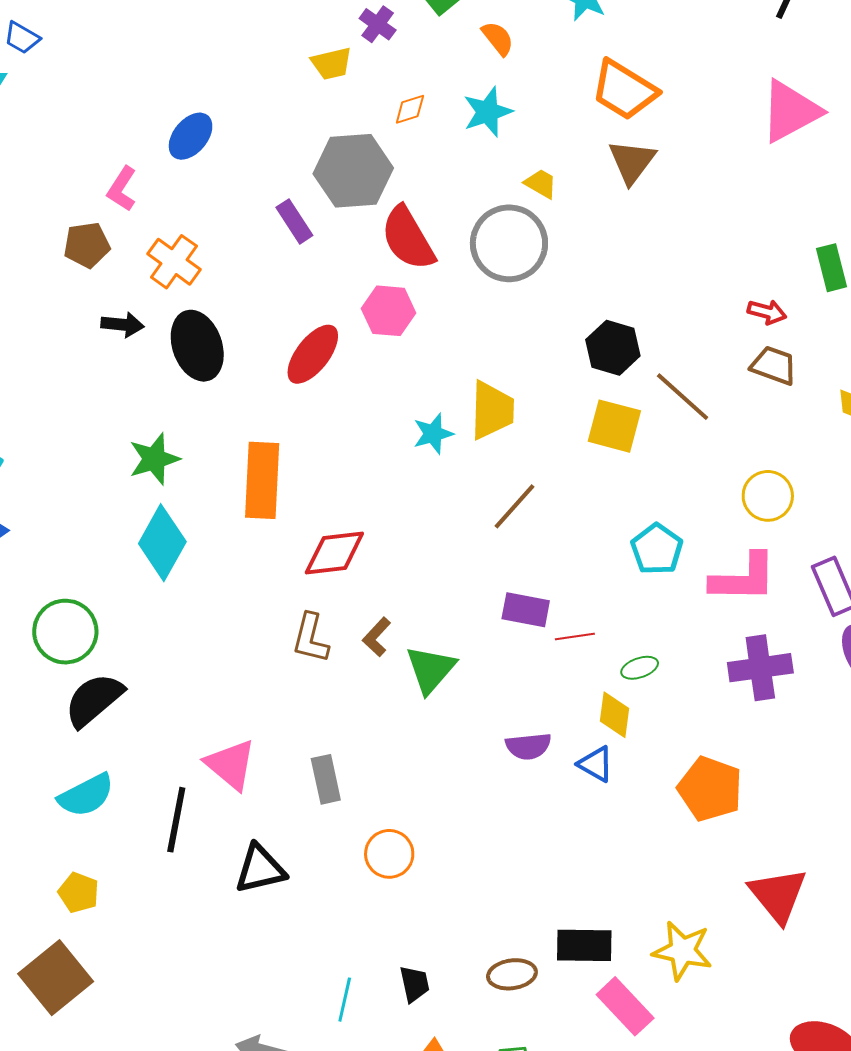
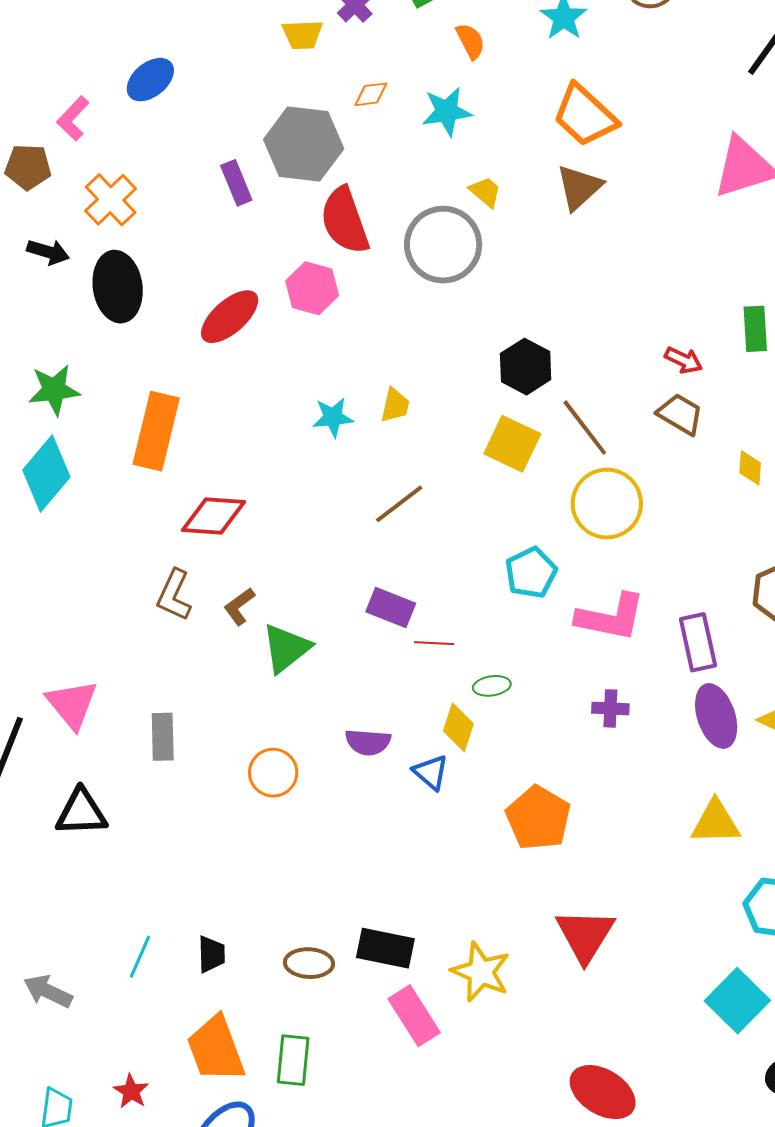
yellow trapezoid: (492, 410) -> (395, 405), size x0.6
yellow circle: (768, 496) -> (607, 504), moved, size x1.4
purple cross: (760, 668) -> (610, 708), size x0.6
orange circle: (389, 854) -> (273, 773), moved

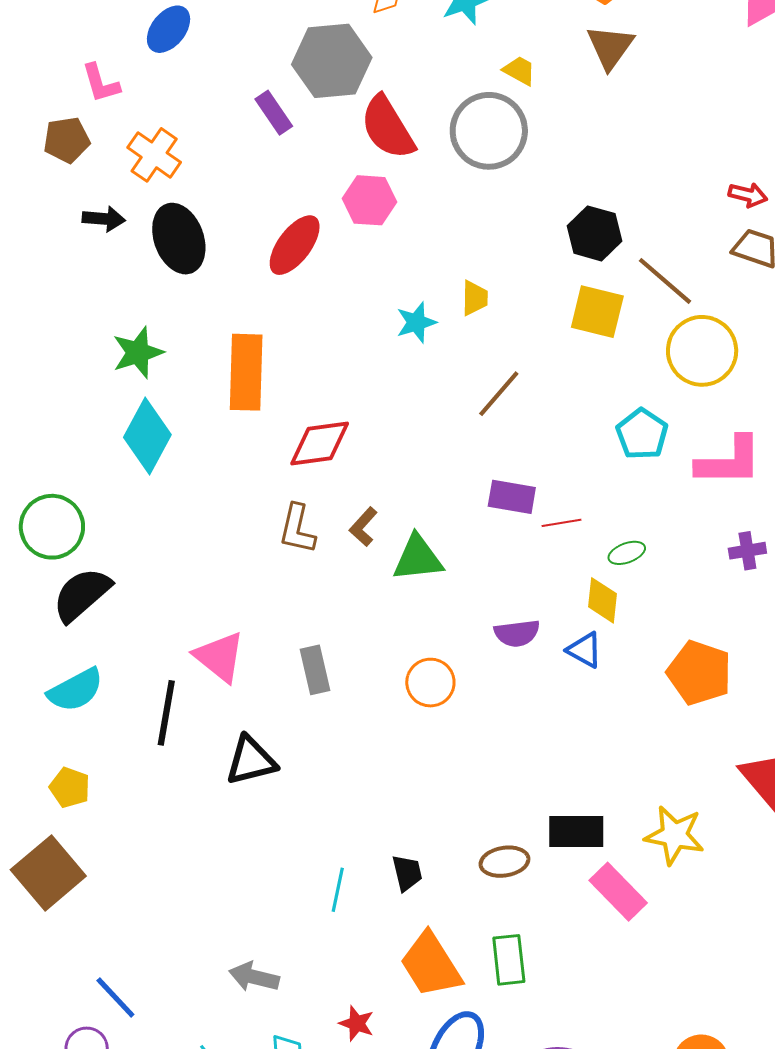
pink L-shape: (73, 118) -> (101, 83), turned -48
green triangle: (286, 648) -> (418, 558), turned 44
gray arrow: (48, 991) -> (254, 977), moved

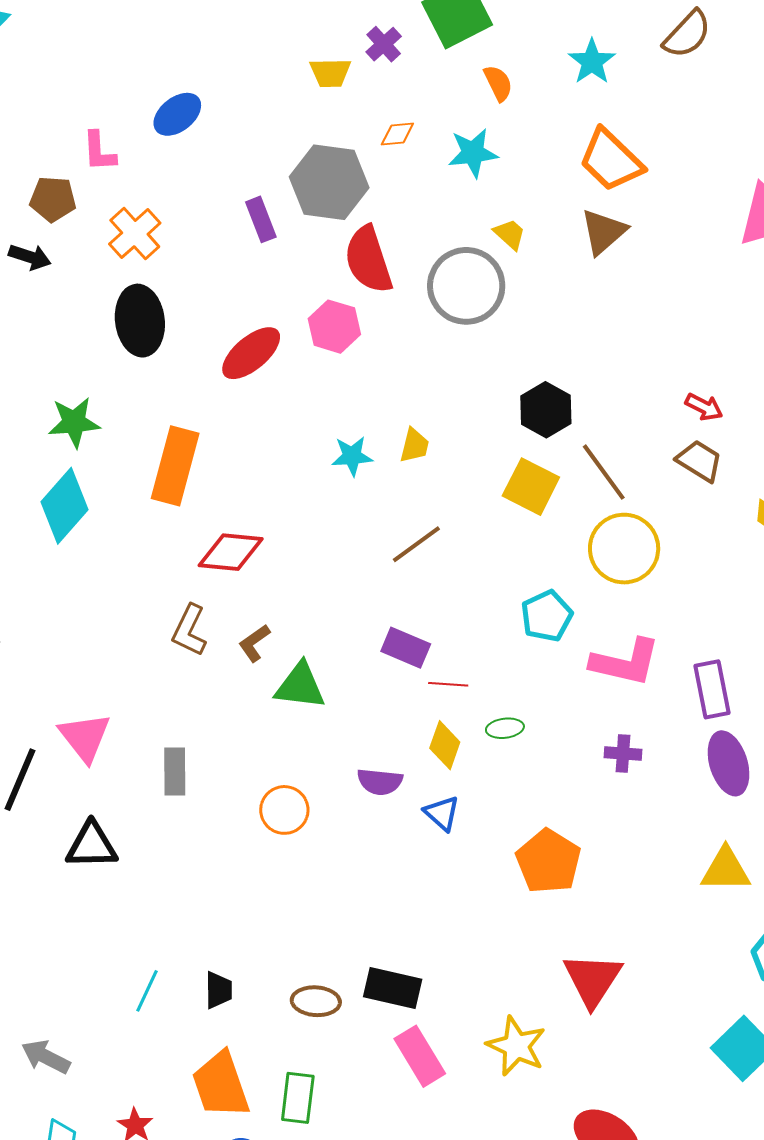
black arrow: (104, 219) -> (30, 257), moved
yellow diamond: (603, 600) -> (445, 745), moved
yellow star: (675, 835) -> (516, 1046), moved

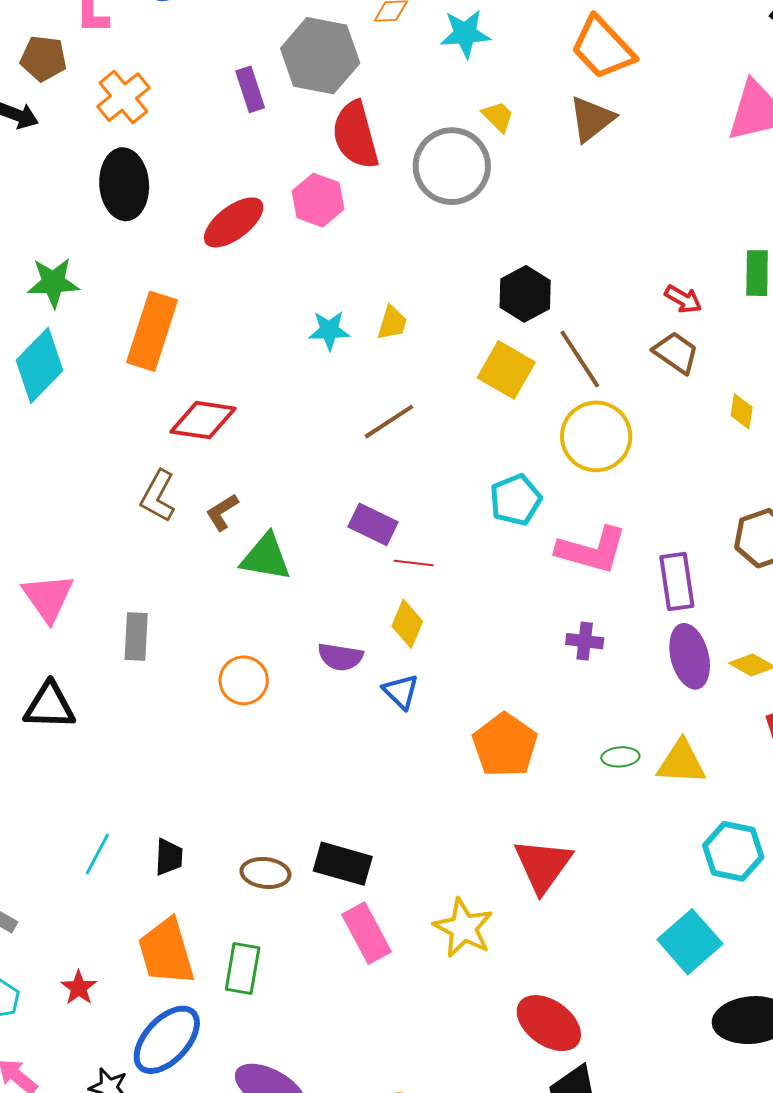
green ellipse: (505, 728) -> (620, 757), moved

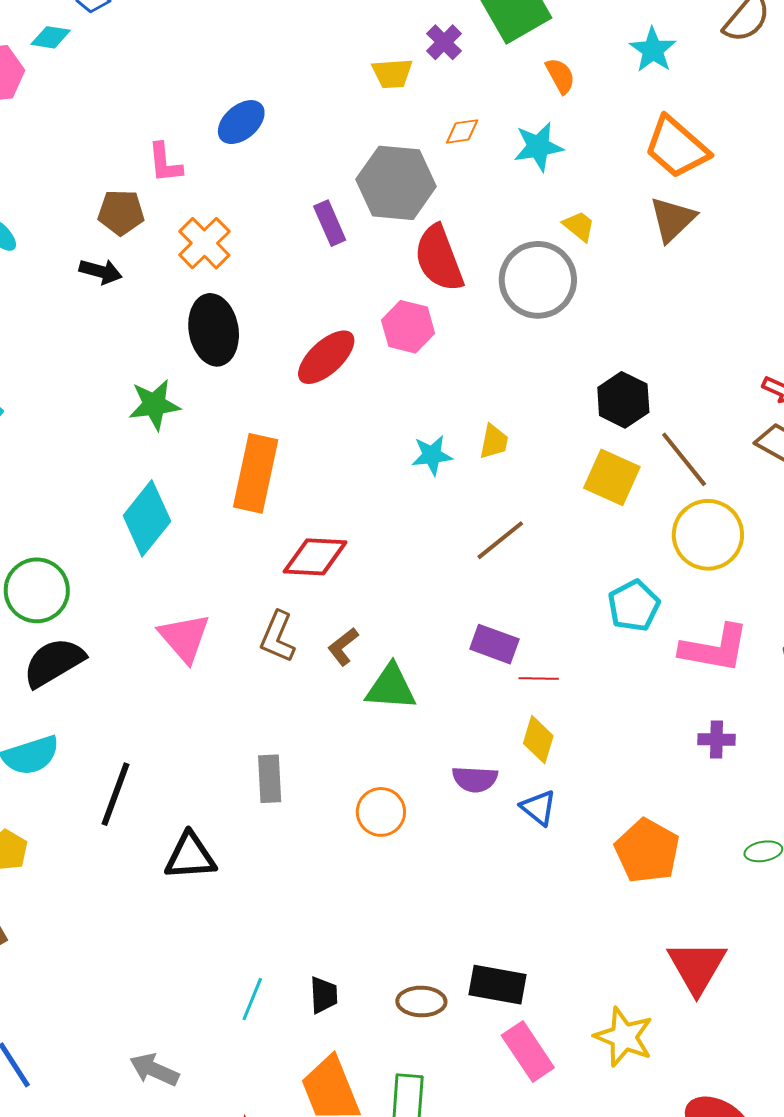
green star: (53, 283) -> (154, 405), moved
pink triangle: (48, 597) -> (184, 638), moved

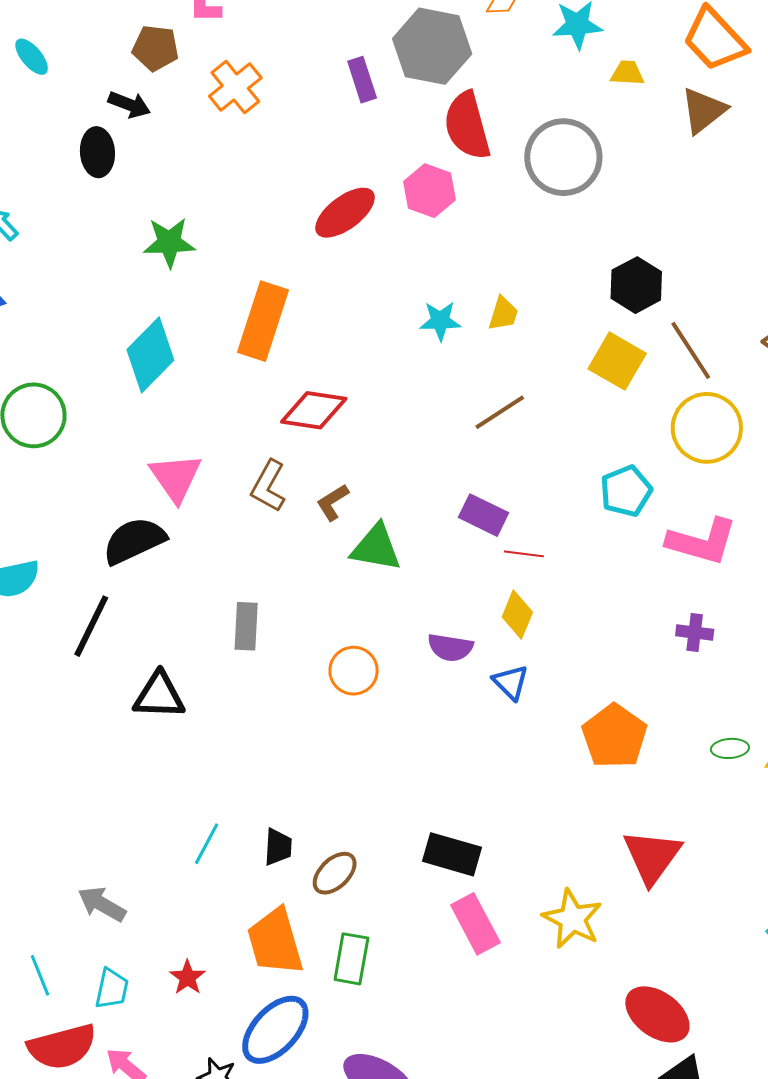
yellow trapezoid: (579, 226) -> (627, 73), moved, turned -42
black ellipse: (214, 330) -> (97, 152), moved, size x0.7
black semicircle: (54, 662) -> (134, 541), moved
brown ellipse: (421, 1001) -> (335, 873), moved, turned -51

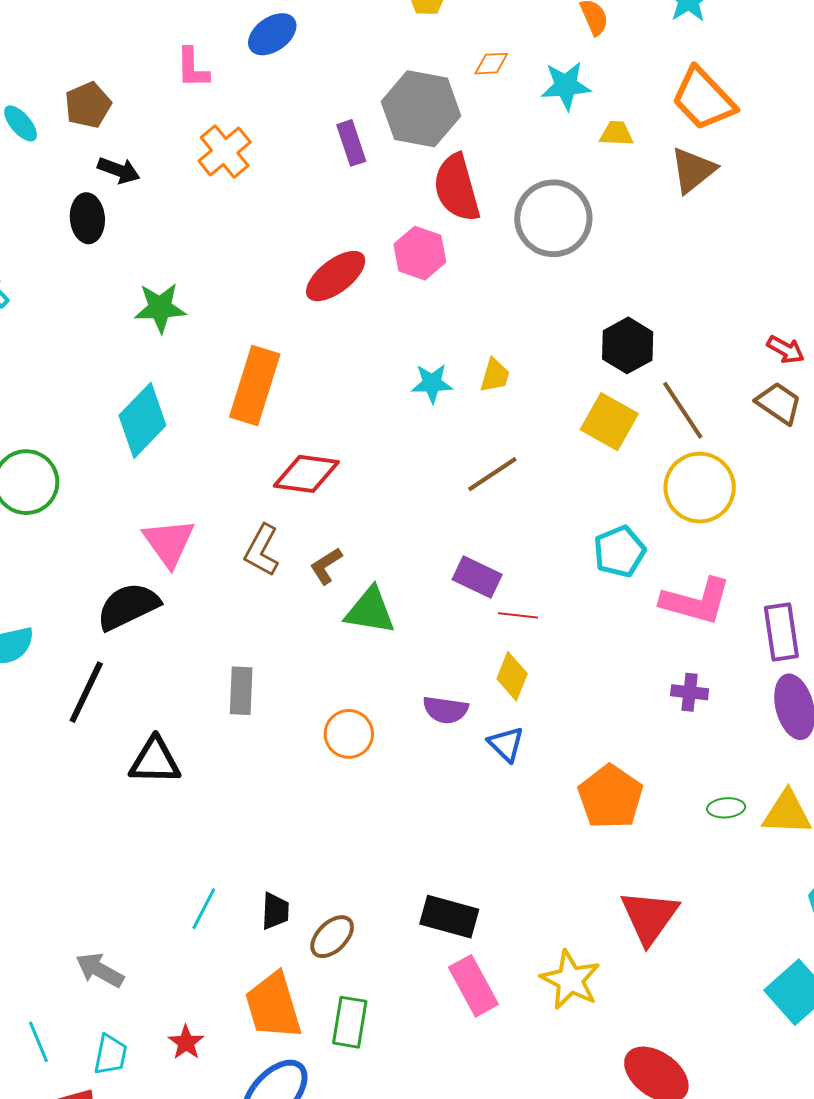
brown pentagon: (155, 48) -> (88, 105), moved, turned -30

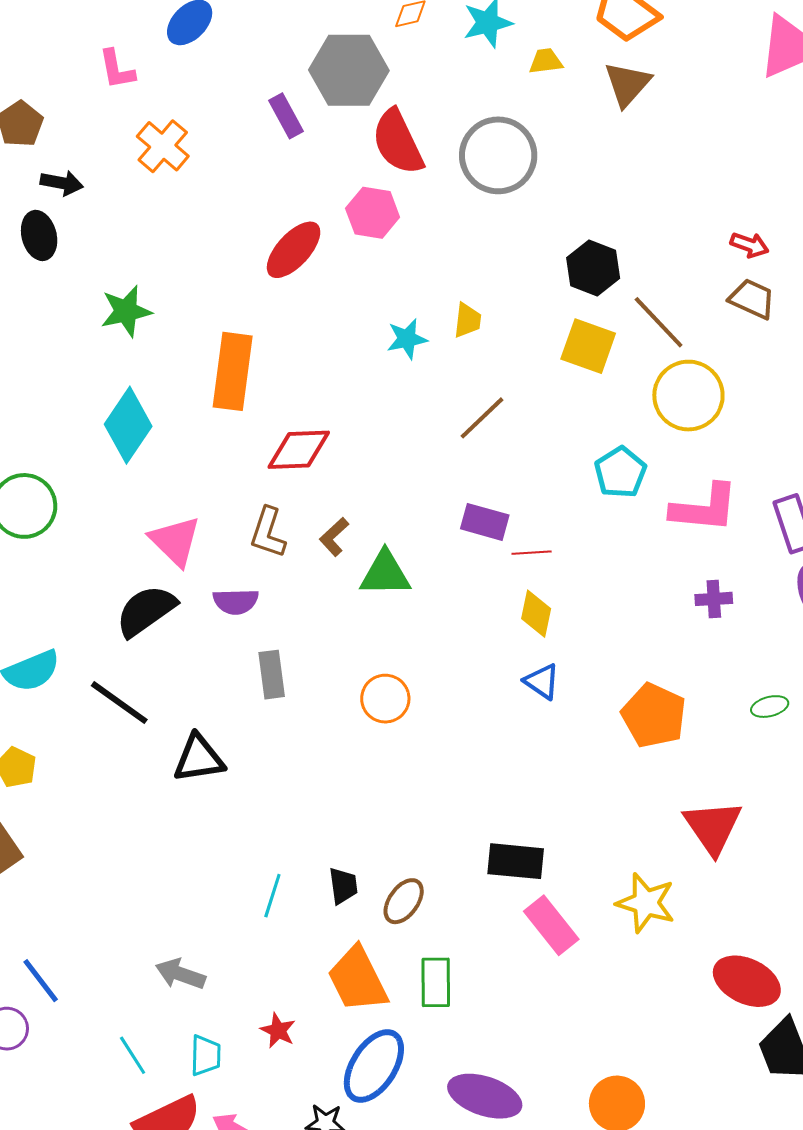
black line: (86, 692) -> (119, 703), turned -70
purple semicircle: (445, 710) -> (236, 601), moved

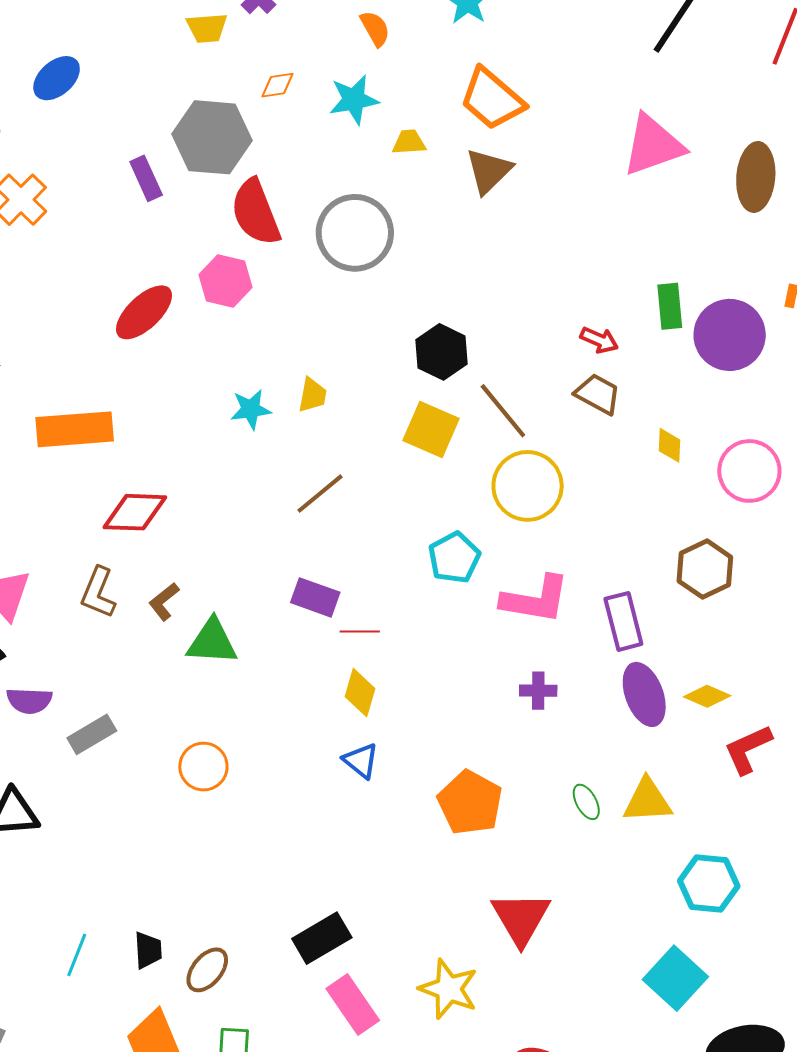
orange rectangle: (233, 371) -> (75, 429), turned 74
purple semicircle: (236, 601) -> (29, 701), moved
gray rectangle: (272, 675) -> (92, 734), turned 63
green ellipse: (770, 707) -> (586, 802), turned 72
black rectangle: (516, 861) -> (322, 938), turned -40

